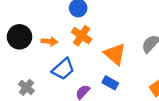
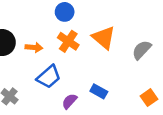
orange triangle: (115, 54) -> (104, 38), moved

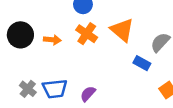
blue trapezoid: (49, 77) -> (55, 89), moved, turned 35
blue rectangle: (99, 91) -> (142, 63), moved

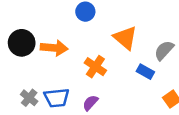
orange cross: (87, 34) -> (95, 67), moved
orange arrow: (52, 40) -> (54, 48), size x1.5

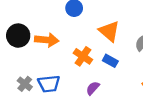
blue rectangle: (145, 72) -> (110, 61), moved
purple semicircle: (90, 103) -> (93, 88), moved

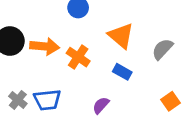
orange cross: (83, 56) -> (78, 57), moved

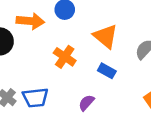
orange arrow: (45, 46) -> (30, 21), moved

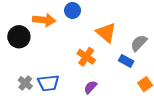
orange cross: (65, 57) -> (86, 57), moved
blue rectangle: (107, 71) -> (126, 61), moved

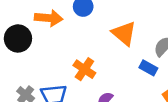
orange cross: (86, 57) -> (84, 69), moved

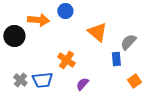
blue rectangle: (148, 68) -> (116, 59), turned 56

